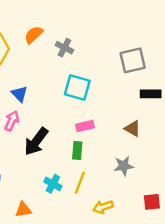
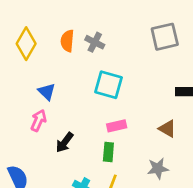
orange semicircle: (34, 35) -> (67, 41), moved, turned -42
gray square: (133, 60) -> (165, 37), moved
black arrow: (36, 141) -> (65, 142), size x0.7

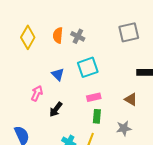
cyan square: (108, 85) -> (88, 67), turned -35
blue triangle: (47, 92) -> (58, 74), moved
green rectangle: (108, 152) -> (97, 116), moved

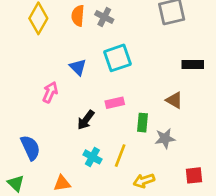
pink rectangle: (94, 97) -> (115, 103), moved
black arrow: (56, 109) -> (86, 120), moved
green rectangle: (97, 116) -> (143, 123), moved

